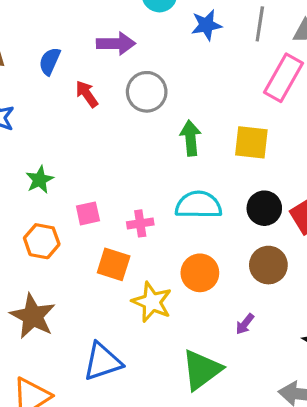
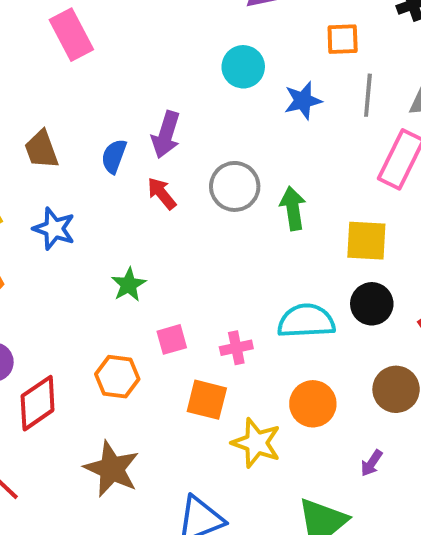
purple arrow: (116, 44) -> (166, 135), moved, turned 111
green arrow: (191, 138) -> (293, 208), moved
green star: (40, 180) -> (129, 285), moved
black circle: (264, 208) -> (372, 304), moved

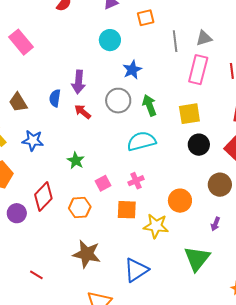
orange square: (343, 39) -> (146, 18), moved
blue star: (303, 101) -> (132, 70), moved
cyan semicircle: (306, 321) -> (141, 141), moved
red diamond: (38, 403) -> (43, 197), moved

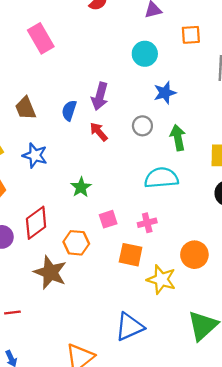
gray circle: (118, 101) -> (142, 126), size x0.7
brown star: (87, 254) -> (50, 272), moved
red line: (36, 275) -> (12, 313), turned -48

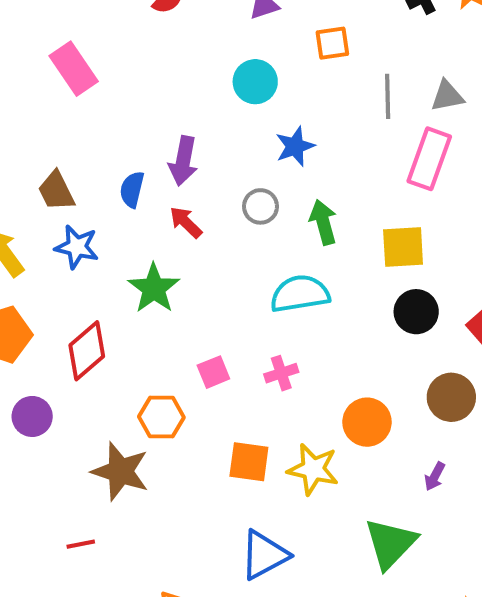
blue star: (35, 155) -> (77, 247), moved
green star: (81, 187) -> (154, 288), moved, size x1.4
red diamond: (36, 223) -> (87, 351), moved
orange square: (131, 255) -> (249, 462), moved
red line: (12, 313) -> (81, 544), moved

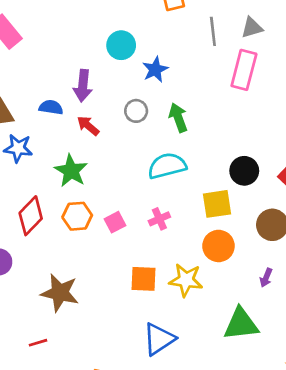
cyan circle: (255, 82) -> (121, 45), moved
blue semicircle: (132, 189) -> (51, 107), turned 90
yellow square: (403, 247) -> (217, 204), moved
orange hexagon: (161, 417) -> (77, 216), moved
green triangle: (390, 543) -> (241, 324), turned 45

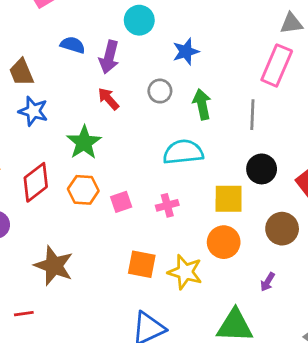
gray line: (213, 31) -> (252, 115), moved
cyan circle: (121, 45) -> (139, 20), moved
blue semicircle: (51, 107) -> (73, 45), moved

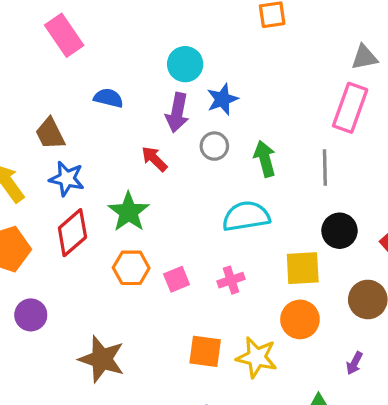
blue star: (186, 52) -> (222, 99), moved
purple arrow: (109, 57) -> (177, 113), moved
red diamond: (36, 182) -> (72, 233), moved

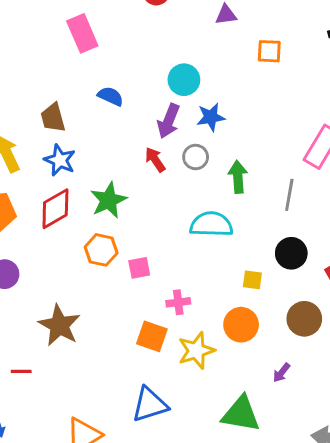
red arrow: (154, 159) -> (155, 160), moved
yellow square: (303, 268) -> (252, 280), size x0.6
pink cross: (231, 280) -> (178, 302), moved
yellow star: (257, 357) -> (196, 351), turned 30

